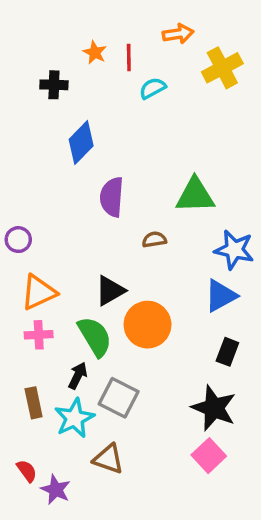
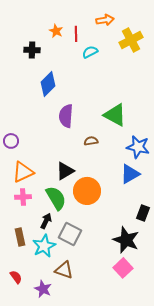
green triangle: (195, 195) -> (115, 115), turned 30
black rectangle: (227, 352) -> (143, 213), moved
purple star: (56, 490) -> (43, 289), moved

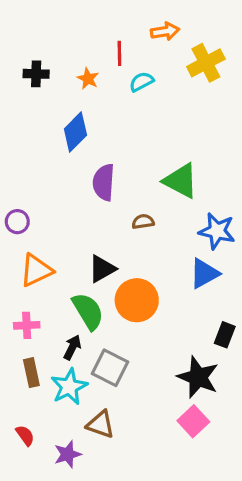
orange star: (56, 31) -> (88, 79), moved
black cross: (32, 50) -> (36, 74), moved
pink cross: (23, 197) -> (27, 325), moved
purple star: (43, 289) -> (68, 454), turned 30

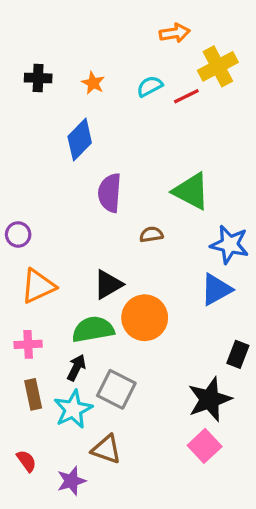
red line: (119, 53) -> (186, 96), moved, turned 65
green semicircle: (88, 311) -> (93, 329), turned -69
black star: (198, 377) -> (210, 399), turned 30

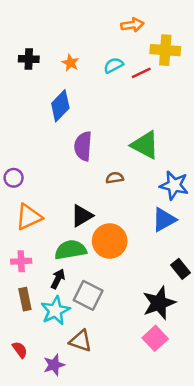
yellow cross: (218, 66) -> (165, 50), turned 32
black rectangle: (238, 354) -> (180, 269), turned -60

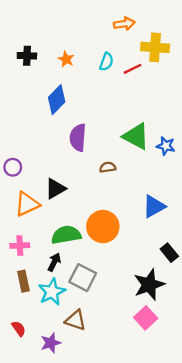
cyan semicircle: (113, 65) -> (106, 62), turned 138
blue star: (174, 185) -> (166, 146), moved, size x0.7
black triangle: (82, 216) -> (55, 189), moved

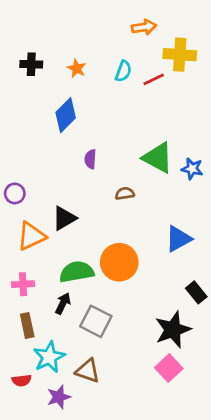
purple semicircle: (78, 138) -> (90, 159), size x0.6
cyan star: (52, 292) -> (49, 357), moved
red semicircle: (19, 329) -> (22, 380), turned 119

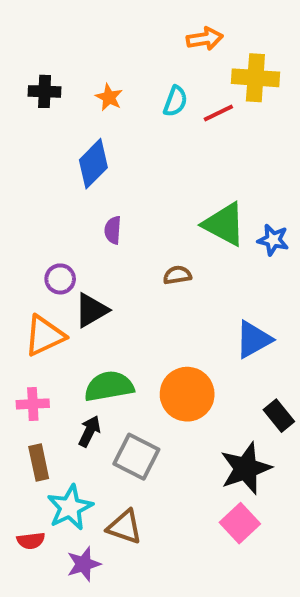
purple semicircle: (90, 159) -> (113, 230), moved
purple circle: (15, 193) -> (60, 279), moved
orange circle: (119, 262) -> (187, 394), moved

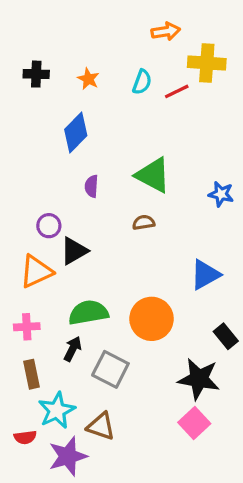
green triangle: (224, 224) -> (153, 175), moved
black star: (246, 468) -> (199, 379), turned 30
purple star: (84, 564) -> (68, 456), size x1.4

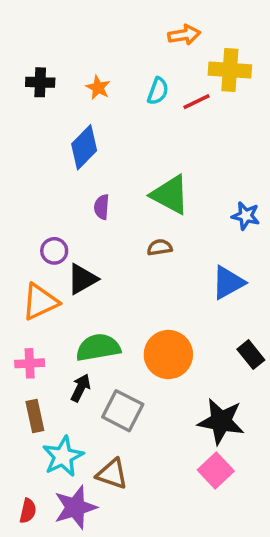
blue triangle: (205, 275) -> (228, 283), moved
black rectangle: (226, 336) -> (251, 355), moved
red semicircle: (25, 437) -> (28, 511), moved, turned -70

